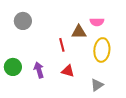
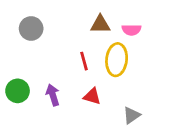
brown triangle: (79, 32) -> (100, 24), moved
yellow ellipse: (102, 50) -> (117, 60), moved

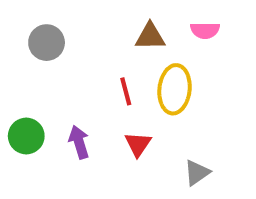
pink semicircle: (131, 30) -> (205, 30), moved
red triangle: (92, 96) -> (138, 144), turned 48

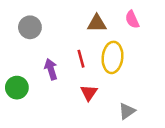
pink semicircle: (205, 30) -> (132, 19), turned 66
purple arrow: (79, 142) -> (51, 69), moved

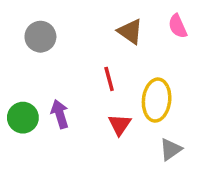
brown triangle: (97, 23) -> (130, 31), turned 36
yellow ellipse: (112, 57) -> (157, 100), moved
purple arrow: (51, 69) -> (60, 114), moved

